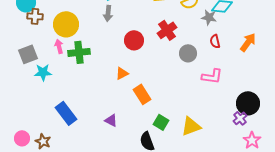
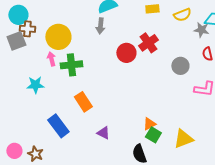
red cross: (167, 30) -> (148, 43), moved
gray square: (28, 54) -> (16, 41), moved
orange triangle: (122, 73) -> (149, 124), moved
orange rectangle: (142, 94) -> (83, 102), moved

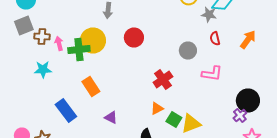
brown cross: (27, 29) -> (42, 36), moved
yellow circle: (58, 37) -> (93, 40), moved
red cross: (148, 43) -> (163, 80), moved
green square: (153, 135) -> (174, 120), moved

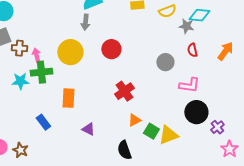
green cross: (79, 50) -> (41, 72), moved
red cross: (163, 80) -> (124, 91), moved
orange rectangle: (91, 86) -> (68, 98), turned 36
black circle: (248, 100) -> (196, 112), moved
blue rectangle: (66, 110) -> (43, 122), size x0.7

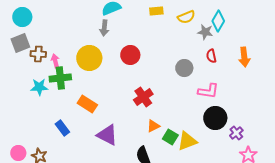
cyan diamond: (199, 15) -> (218, 21), turned -65
orange arrow: (225, 51) -> (244, 57), turned 138
orange rectangle: (68, 98) -> (87, 104), turned -60
purple triangle: (88, 129) -> (107, 135), size x1.6

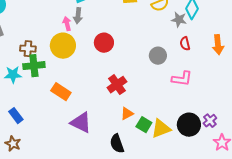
brown cross: (38, 54) -> (28, 49), moved
pink arrow: (55, 61) -> (67, 24), moved
black circle: (215, 118) -> (189, 125), moved
blue rectangle: (62, 128) -> (16, 116), moved

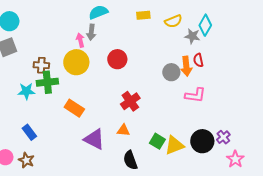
orange arrow: (218, 45) -> (186, 66), moved
orange triangle: (127, 114) -> (123, 130), moved, turned 32

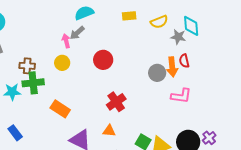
cyan diamond: (205, 25) -> (191, 26), turned -35
gray arrow: (91, 32) -> (77, 33), turned 42
yellow circle: (76, 62) -> (62, 63), size x0.6

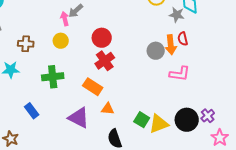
green cross: (33, 83) -> (53, 77), moved
red cross: (116, 102) -> (105, 61), moved
orange rectangle: (60, 109) -> (93, 87), moved
blue rectangle: (15, 133) -> (32, 111), moved

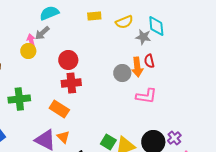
yellow circle: (61, 41) -> (28, 51), moved
red cross: (105, 61) -> (71, 83), turned 30
orange triangle: (108, 109) -> (63, 137), moved, turned 40

